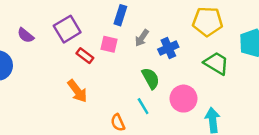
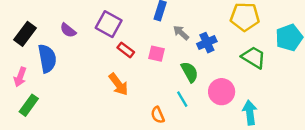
purple square: (67, 29) -> (109, 24), turned -30
gray arrow: (142, 38) -> (181, 33), turned 98
pink square: (109, 44) -> (156, 54), moved

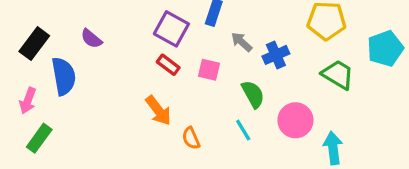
purple square: (109, 24) -> (171, 29), moved
orange semicircle: (158, 115) -> (191, 138), moved

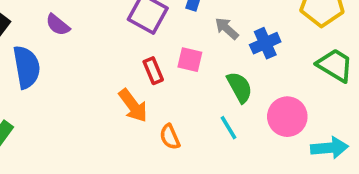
red rectangle: (168, 65) -> (153, 71), moved, turned 30
cyan arrow: (333, 148) -> (329, 148), turned 92

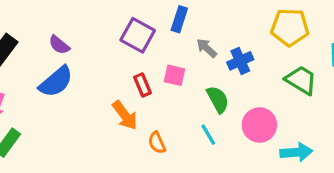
blue semicircle: (27, 67) -> (56, 82), moved, turned 60

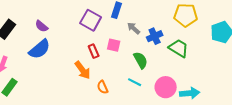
green trapezoid: (301, 80) -> (179, 48), moved
pink circle: (259, 125) -> (166, 87), moved
cyan line: (208, 135) -> (135, 82), turned -32

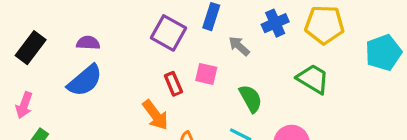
purple semicircle: (42, 26) -> (88, 43), turned 144
blue cross: (155, 36) -> (275, 23), moved

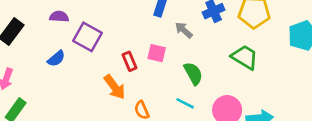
purple square: (169, 33) -> (87, 37), moved
purple semicircle: (88, 43) -> (59, 17), moved
blue semicircle: (85, 81) -> (56, 59), size x0.6

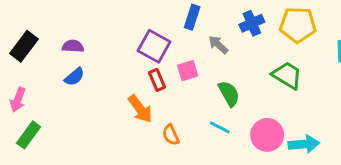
purple semicircle: (59, 17) -> (73, 46), moved
purple square: (87, 37) -> (154, 46), moved
pink square: (157, 53) -> (188, 71), turned -30

